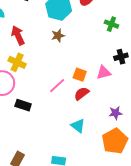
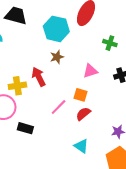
red arrow: (18, 35) -> (39, 77), moved
yellow cross: (17, 62) -> (17, 86), turned -30
pink triangle: (104, 72) -> (90, 71), moved

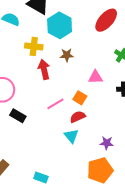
cyan hexagon: (56, 29) -> (60, 25), moved
yellow cross: (17, 86) -> (34, 46), moved
cyan triangle: (81, 146) -> (71, 136), moved

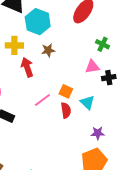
pink triangle: (95, 77) -> (92, 67), moved
red semicircle: (78, 117) -> (66, 110), turned 112
cyan triangle: (71, 136) -> (87, 102), moved

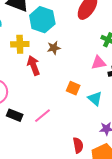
pink line: (42, 100) -> (43, 116), moved
red semicircle: (66, 110) -> (78, 145), moved

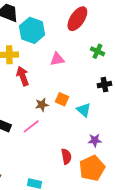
brown star: (54, 48) -> (42, 105), moved
pink triangle: (99, 63) -> (57, 59), moved

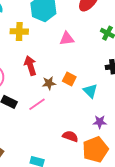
red arrow: (23, 76) -> (30, 66), moved
red semicircle: (66, 156) -> (70, 136), turned -63

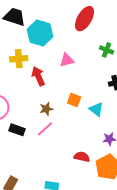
red arrow: (30, 66) -> (38, 76), moved
brown star: (49, 83) -> (46, 109), moved

